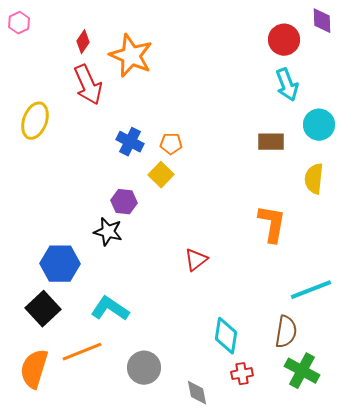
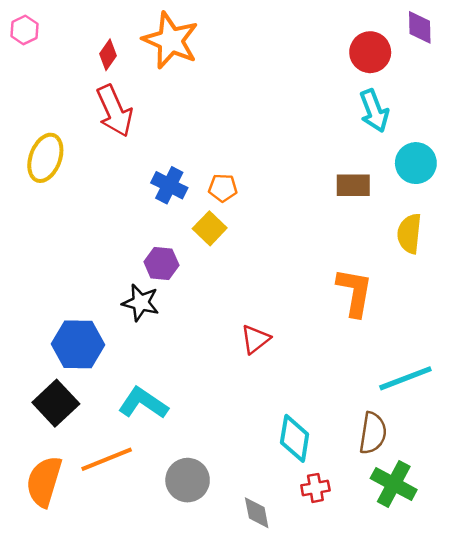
orange star: (131, 56) -> (171, 40), moved

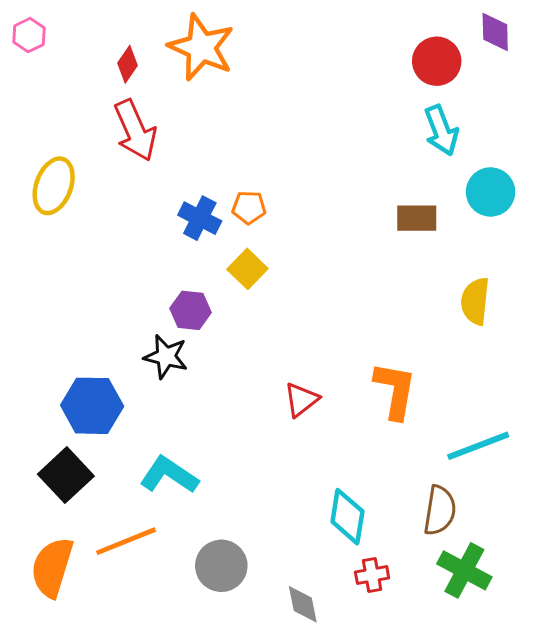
orange pentagon: (223, 188) -> (249, 207), moved
yellow semicircle: (409, 234) -> (475, 301), moved
orange L-shape: (355, 292) -> (395, 390), moved

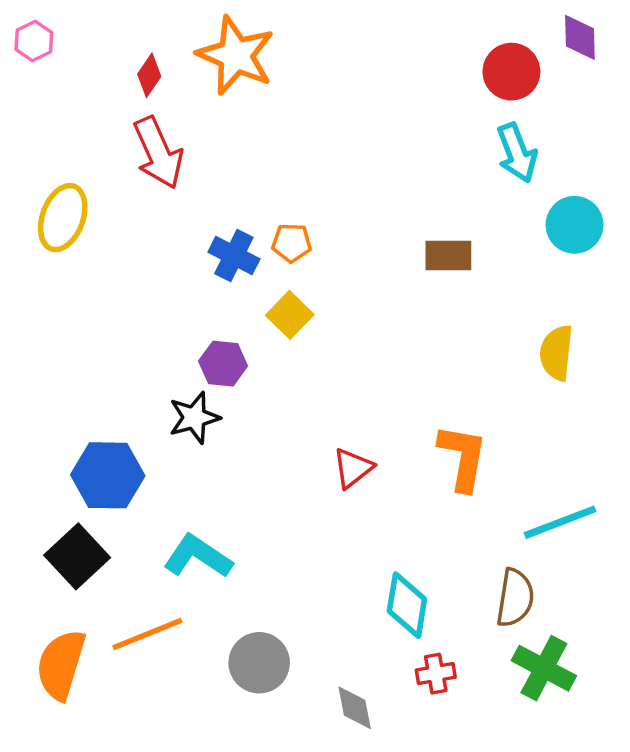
brown rectangle: (417, 218) -> (448, 255), moved
black star: (166, 357) -> (194, 418), turned -30

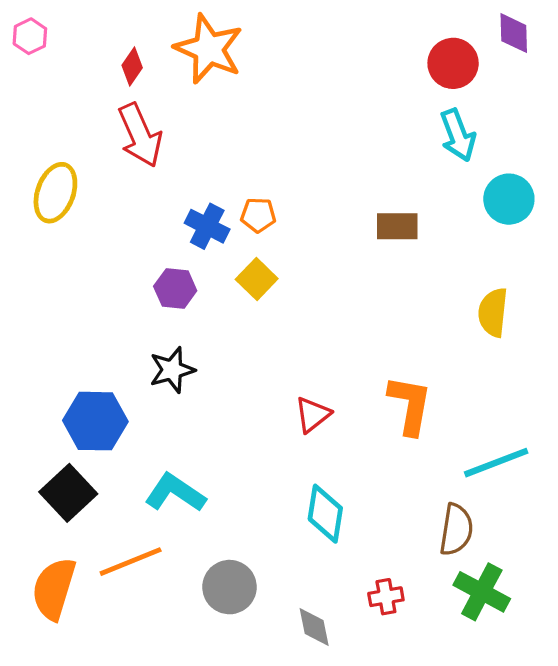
purple hexagon: (223, 364) -> (175, 288), moved
cyan diamond: (407, 605) -> (325, 514), moved

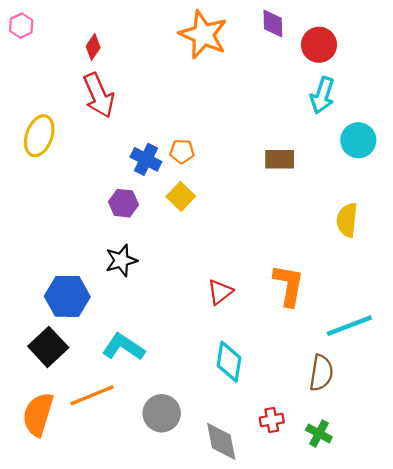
purple diamond: (514, 33) -> (273, 23), moved
orange star: (209, 49) -> (203, 35), moved
cyan arrow: (458, 135) -> (322, 95), turned 39
green cross: (482, 592) -> (319, 434), moved, size x0.7
gray diamond: (314, 627) -> (221, 441), size x1.4

